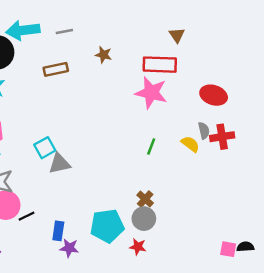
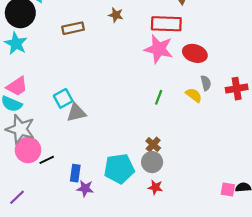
red ellipse: (214, 95) -> (195, 53), moved
red cross: (222, 137) -> (237, 89), moved
red star: (138, 247) -> (155, 187), moved

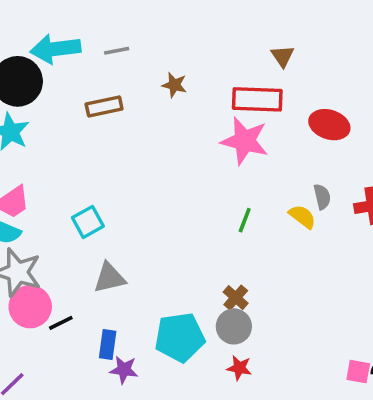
red ellipse: (195, 53) -> (329, 125), moved
gray triangle: (76, 113) -> (109, 278), moved

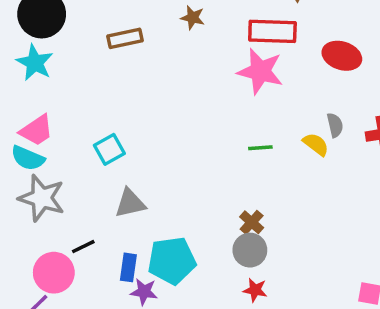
green line: (245, 220) -> (260, 148), turned 65
pink circle: (30, 307) -> (54, 273), moved
cyan pentagon: (180, 337) -> (172, 260), moved

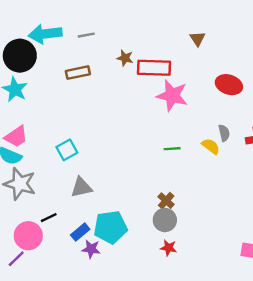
red rectangle: (272, 31) -> (154, 68), moved
blue rectangle: (128, 267) -> (80, 232), turned 42

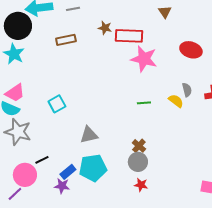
gray triangle: (81, 187) -> (89, 135), moved
purple star: (91, 249) -> (62, 186), moved

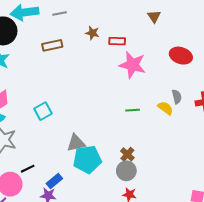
red rectangle: (129, 36) -> (117, 41), size x0.6
cyan pentagon: (93, 168) -> (87, 159), moved

